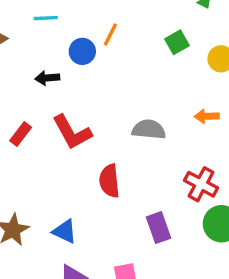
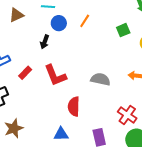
blue circle: (82, 51) -> (59, 23), moved
black arrow: (47, 78) -> (45, 42), turned -72
blue triangle: (65, 231) -> (61, 134), moved, turned -35

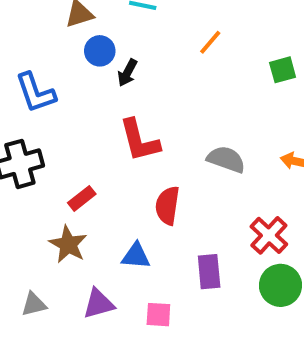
blue circle: (59, 23) -> (100, 51), moved
red rectangle: (25, 73) -> (82, 198), moved
brown star: (14, 128) -> (68, 244), moved, turned -30

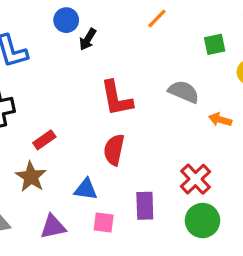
red L-shape: (139, 140) -> (116, 98), moved
gray semicircle: (226, 159) -> (184, 92), moved
pink square: (158, 315) -> (104, 223), moved

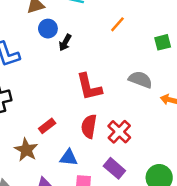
red rectangle: (44, 140) -> (47, 126), moved
red cross: (195, 179) -> (119, 132), moved
purple rectangle: (145, 206) -> (114, 168), turned -45

